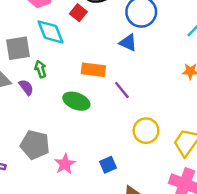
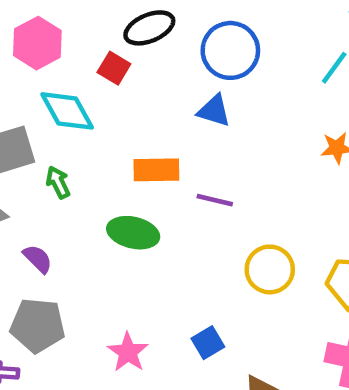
purple semicircle: (26, 87) -> (38, 259), moved
purple line: (122, 90) -> (215, 200), turned -30
gray pentagon: (35, 145) -> (38, 325), moved

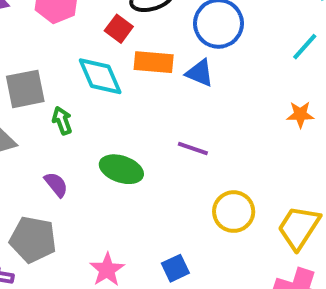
cyan diamond: (67, 111) -> (100, 76), moved
orange rectangle: (156, 170) -> (154, 62), moved
purple semicircle: (38, 259) -> (56, 184), moved

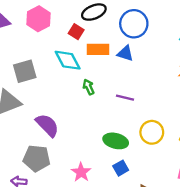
green arrow: (62, 121) -> (89, 87), moved
green ellipse: (121, 169) -> (116, 141), moved
purple semicircle: (56, 184) -> (47, 125), size x1.6

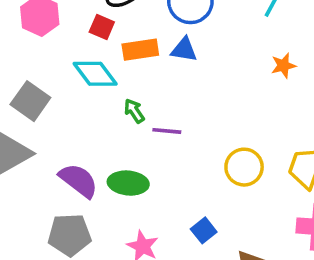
gray square: (25, 71) -> (30, 101), turned -30
purple line: (125, 98) -> (167, 131), moved
green ellipse: (116, 141) -> (128, 183), moved

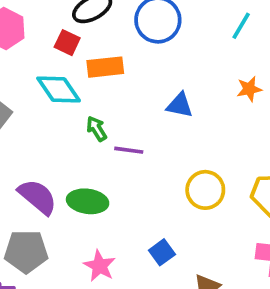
blue triangle: (184, 50) -> (180, 105), moved

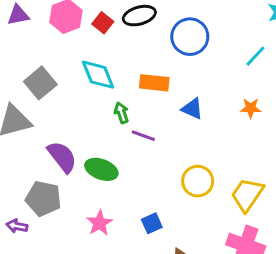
red square: (67, 43) -> (103, 23), moved
orange rectangle: (105, 67) -> (154, 83), moved

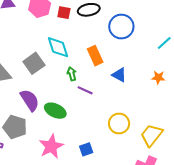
red square: (103, 23) -> (64, 13), turned -32
gray square: (40, 83) -> (34, 63), moved
orange rectangle: (154, 83) -> (95, 56), turned 54
pink star: (99, 223) -> (51, 146), size x1.4

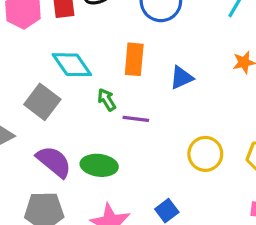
orange rectangle: (95, 56) -> (134, 59), turned 48
blue triangle: (119, 75) -> (181, 78), turned -35

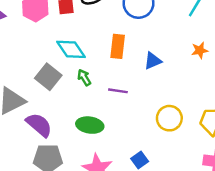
green arrow: (107, 100) -> (84, 77), moved
purple semicircle: (54, 162) -> (39, 125), moved

